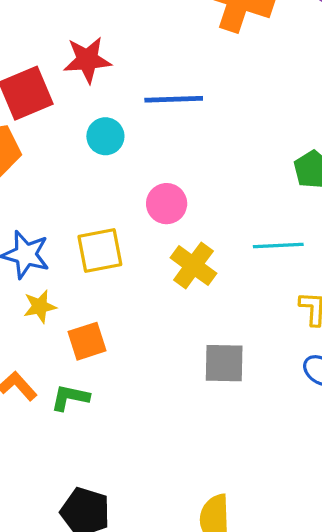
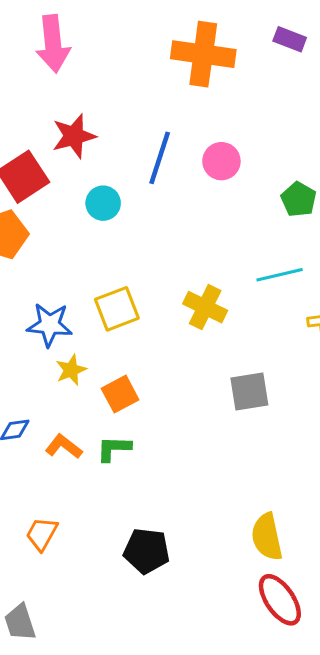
blue line: (174, 99) -> (160, 158), turned -60
pink circle: (167, 204) -> (221, 161), moved

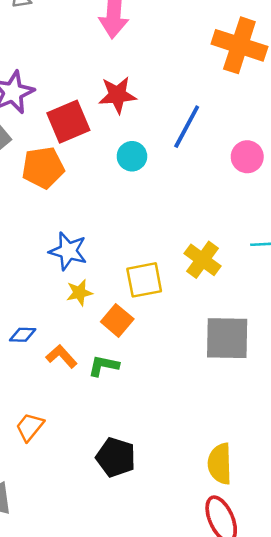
pink circle: (221, 161) -> (247, 157), moved
yellow square: (117, 309) -> (144, 280), moved
gray square: (249, 392) -> (227, 338), size x1.4
orange square: (120, 394) -> (117, 320), turned -32

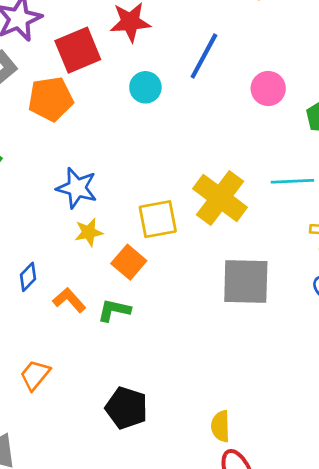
yellow cross: (203, 260) -> (220, 198), size x1.4
blue diamond: (23, 335) -> (28, 277), turned -48
yellow semicircle: (220, 464) -> (220, 426), moved, size x0.7

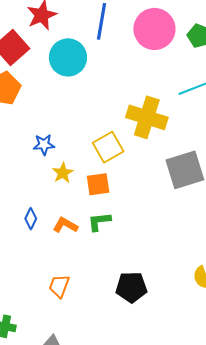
cyan circle: (145, 87) -> (68, 57), size x1.6
pink circle: (268, 88) -> (154, 29), size x1.6
blue star: (77, 188) -> (44, 145), size x0.7
orange square: (129, 262) -> (98, 184), turned -30

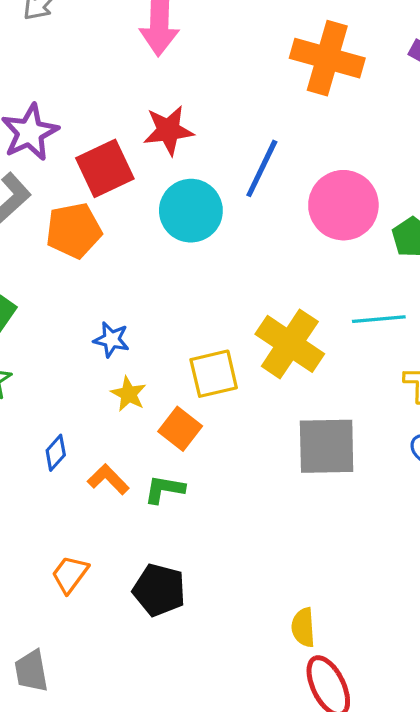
yellow star: (63, 173) -> (129, 394), turned -30
orange square: (98, 184) -> (180, 429), turned 30
black pentagon: (131, 287) -> (159, 590), moved

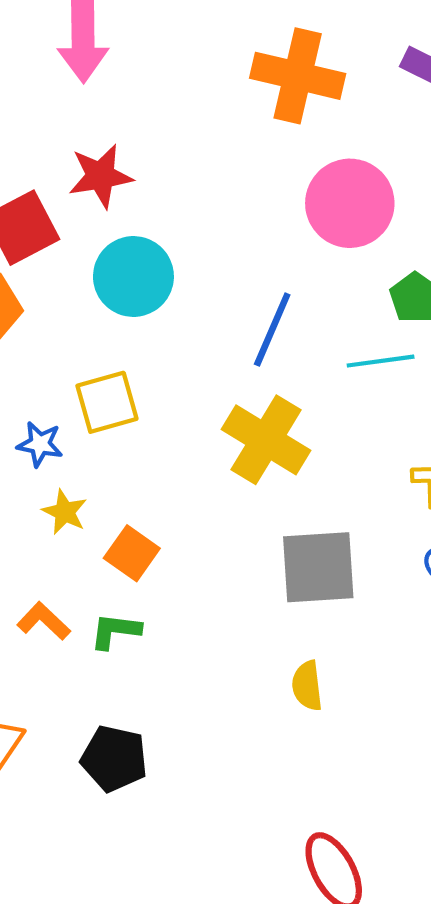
blue line: (262, 168) -> (272, 330), moved
pink circle: (343, 205) -> (350, 203), moved
cyan line: (379, 319) -> (381, 361), moved
yellow square: (214, 374) -> (107, 402), moved
yellow semicircle: (303, 627) -> (307, 686), moved

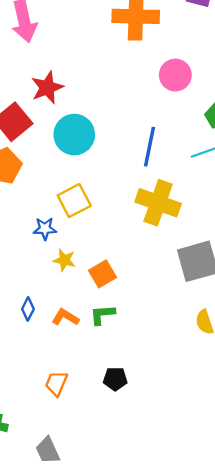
pink circle: (350, 203) -> (175, 75), size x0.7
orange square: (132, 553) -> (103, 274), turned 36
black pentagon: (114, 759) -> (115, 379), size x0.7

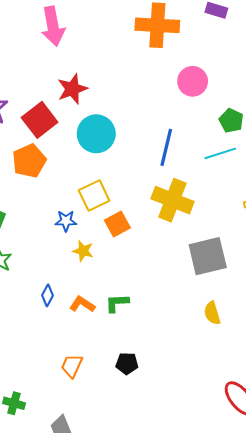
orange square: (103, 274) -> (117, 224), moved

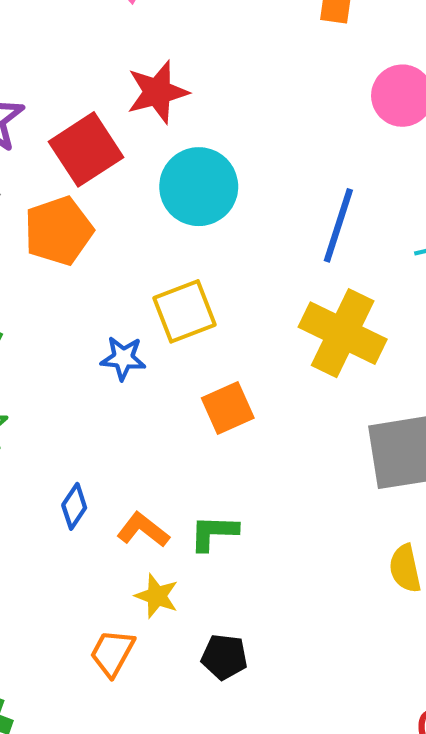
orange square: (117, 224) -> (228, 408), moved
yellow star: (83, 251) -> (157, 596), moved

